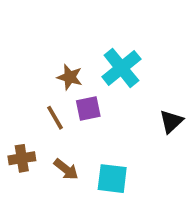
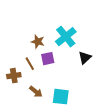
black triangle: (171, 121) -> (85, 58), moved
brown cross: (22, 158) -> (14, 76), moved

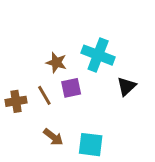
cyan cross: (66, 37) -> (98, 55), turned -30
brown cross: (14, 76) -> (16, 101), moved

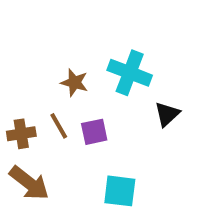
purple square: (71, 88) -> (94, 132), moved
brown arrow: (53, 137) -> (29, 183), moved, size x1.5

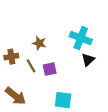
cyan cross: (130, 73) -> (81, 38), moved
brown cross: (21, 134) -> (11, 57), moved

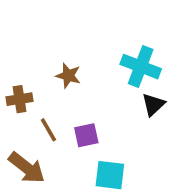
brown line: (31, 66) -> (48, 130), moved
purple square: (50, 69) -> (86, 135), moved

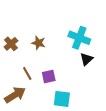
brown cross: (19, 99) -> (11, 44), moved, turned -32
brown arrow: (27, 168) -> (15, 95), turned -70

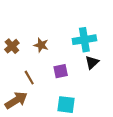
cyan cross: (79, 38) -> (84, 40), turned -30
purple square: (49, 77) -> (61, 71), moved

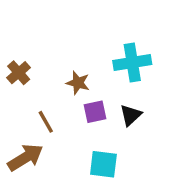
brown star: (41, 45) -> (78, 83), moved
black triangle: (92, 62) -> (131, 115), moved

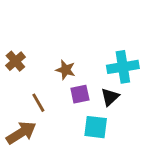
cyan cross: (132, 62) -> (123, 67), moved
cyan square: (103, 164) -> (96, 127), moved

